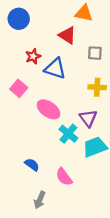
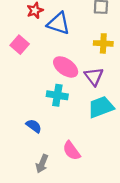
pink ellipse: (49, 109) -> (66, 67), moved
cyan cross: (68, 134) -> (57, 95), moved, turned -30
pink semicircle: (64, 177) -> (71, 151), moved

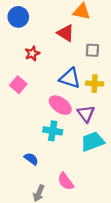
blue triangle: (59, 23) -> (70, 78), moved

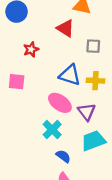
pink square: (18, 85) -> (17, 82), turned -35
cyan cross: (53, 131) -> (52, 130), turned 36
blue semicircle: (31, 159) -> (63, 156), moved

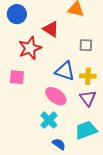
red triangle: (65, 28) -> (51, 29), moved
red star: (31, 49) -> (30, 48), size x1.6
purple triangle: (87, 112) -> (88, 98), moved

